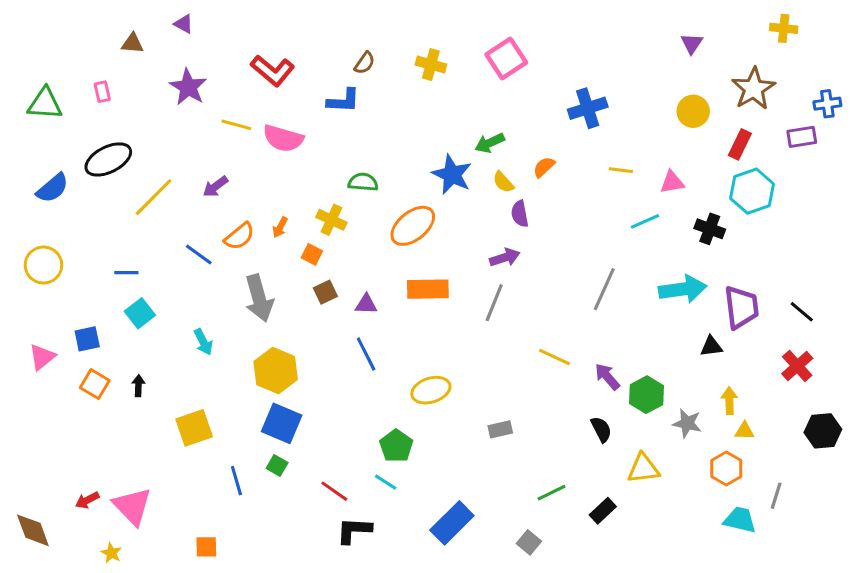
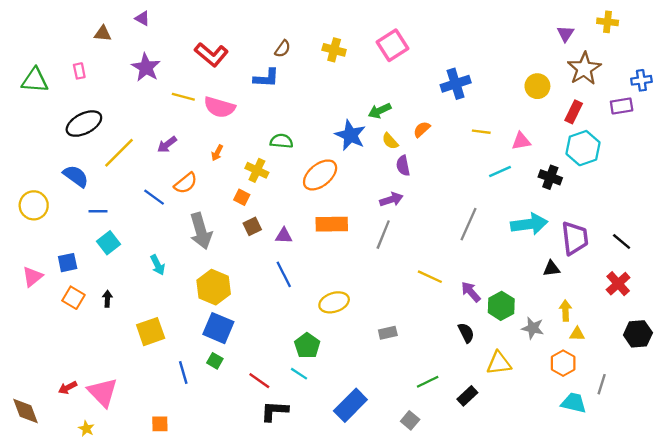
purple triangle: (692, 43) -> (565, 34), moved
blue semicircle: (52, 188) -> (76, 176), moved, turned -104
orange arrow: (280, 227) -> (217, 153), moved

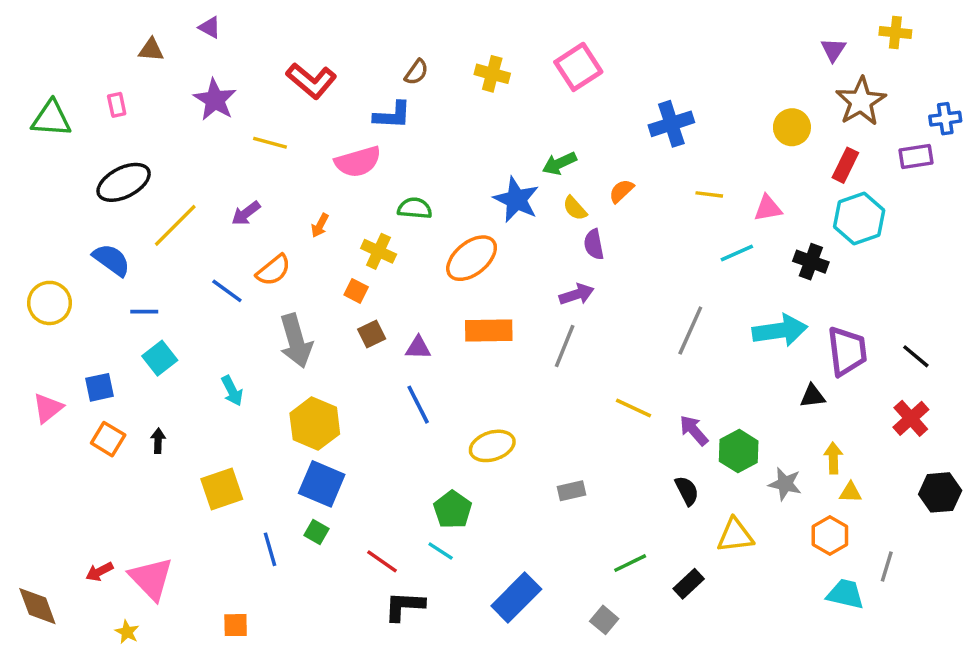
pink semicircle: (220, 107) -> (358, 162), moved, turned -32

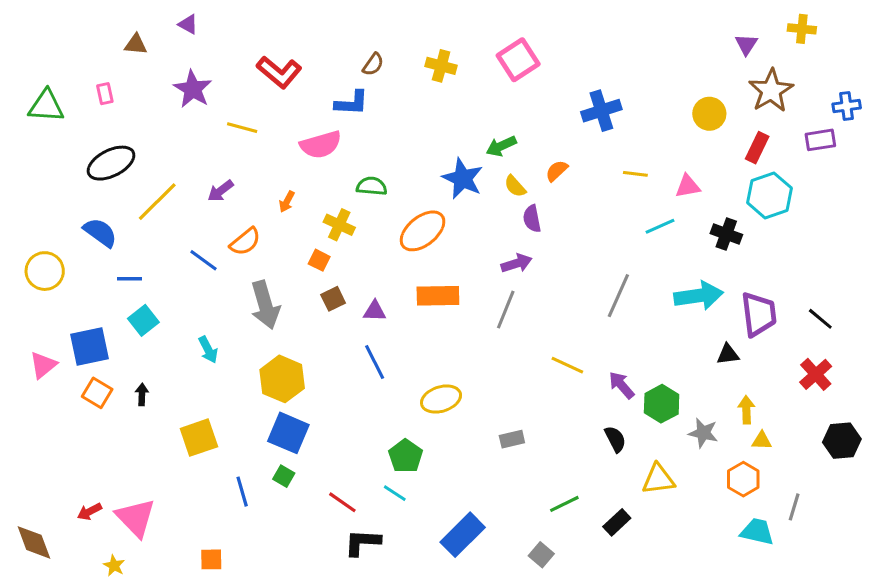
blue square: (99, 387) -> (89, 347), size x1.5

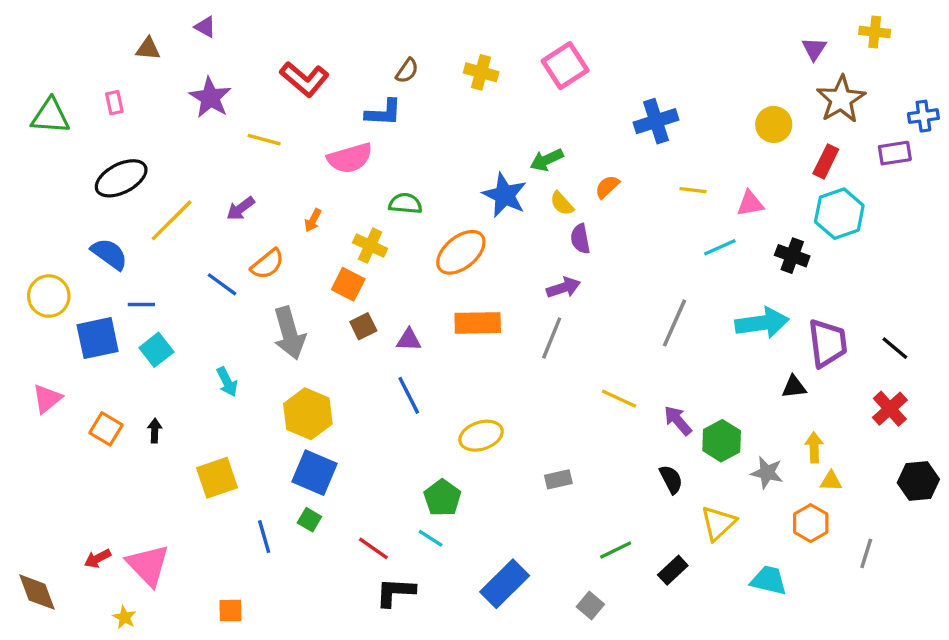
orange square: (319, 260) -> (348, 284), size x1.4
blue square: (89, 347) -> (98, 338), moved
yellow triangle: (658, 479) -> (718, 523), turned -36
cyan trapezoid: (757, 532) -> (769, 580), moved

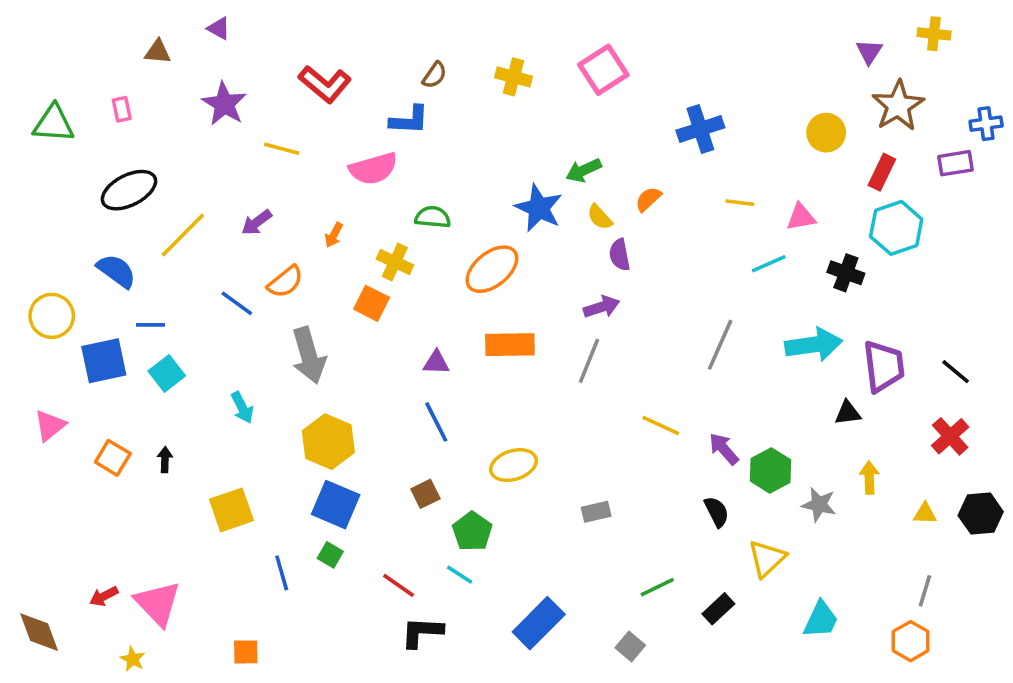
brown square: (363, 326) -> (425, 494), moved
yellow triangle: (831, 481) -> (925, 514), moved
orange hexagon: (811, 523) -> (911, 641), moved
cyan trapezoid: (769, 580) -> (821, 620), turned 102

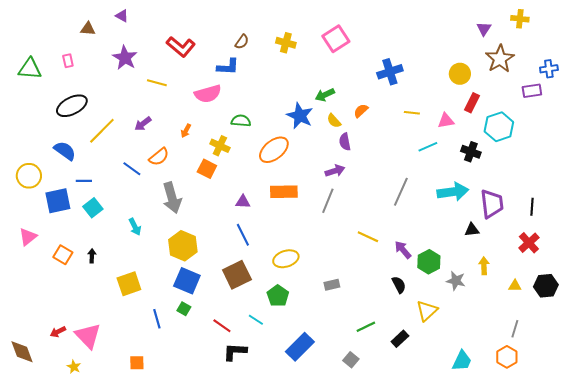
red rectangle: (882, 172) -> (472, 103), moved
black line: (956, 372) -> (532, 207), turned 54
brown square: (425, 494) -> (237, 275), size x1.8
green pentagon: (472, 532) -> (278, 296), moved
cyan trapezoid: (821, 620) -> (462, 361), moved

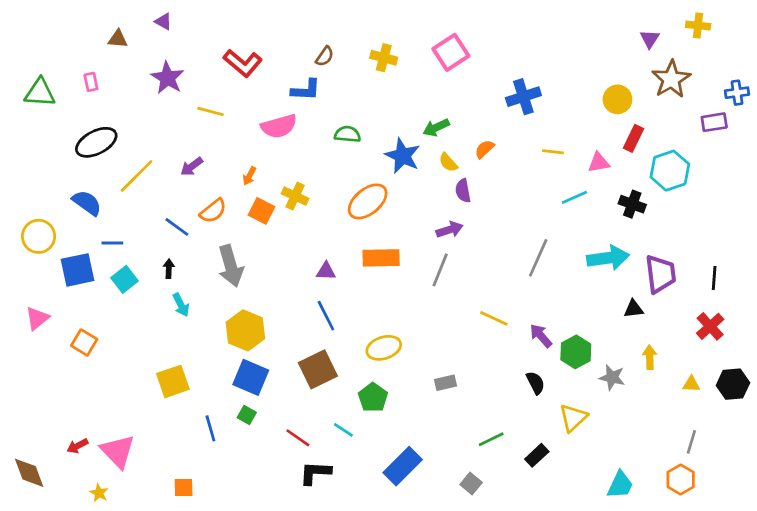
green semicircle: (241, 121) -> (347, 134), moved
orange square: (207, 169) -> (262, 211), moved
black arrow: (92, 256) -> (169, 269), moved

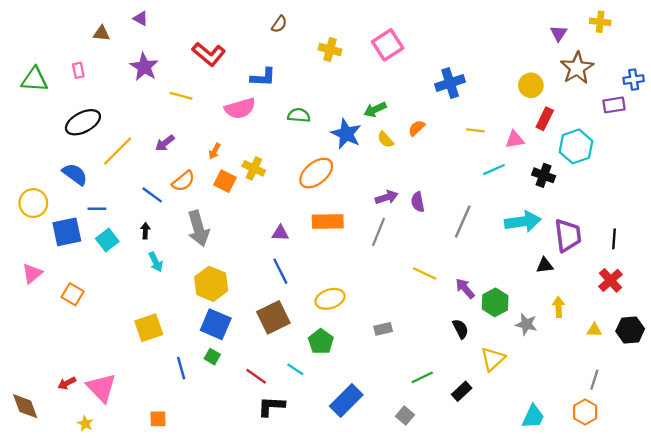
brown semicircle: (325, 56) -> (279, 24), moved
purple semicircle: (463, 191) -> (418, 202), moved

